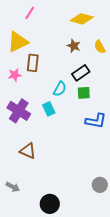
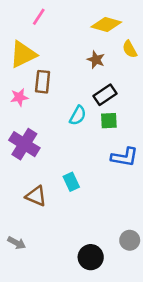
yellow semicircle: (100, 47) -> (130, 49), moved
cyan rectangle: (49, 109) -> (71, 182), moved
black circle: (50, 204) -> (91, 257), moved

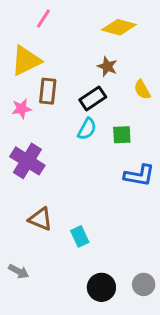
yellow semicircle: (130, 49) -> (142, 90), moved
black rectangle: (105, 95) -> (93, 98), moved
cyan rectangle: (71, 182) -> (80, 236), moved
gray circle: (130, 240) -> (144, 284), moved

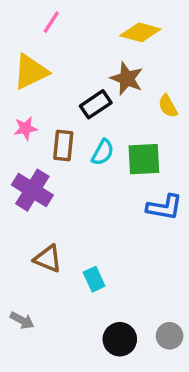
brown star: (107, 66) -> (127, 79), size x1.4
brown rectangle: (48, 91) -> (63, 145), moved
black rectangle: (93, 98) -> (96, 104), moved
green square: (122, 135) -> (144, 159), size x1.5

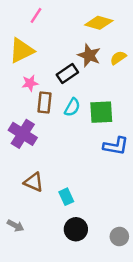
yellow semicircle: (168, 106) -> (118, 58), moved, turned 84
pink star: (26, 128) -> (30, 83), moved
black circle: (120, 339) -> (76, 229), moved

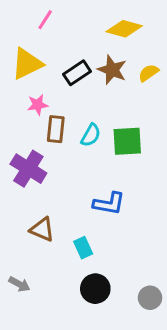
black rectangle: (67, 73) -> (77, 73), moved
blue L-shape: (116, 146) -> (109, 204), moved

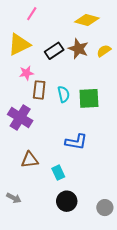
cyan semicircle: (91, 135) -> (64, 94), turned -42
brown triangle: (42, 229) -> (30, 160), turned -30

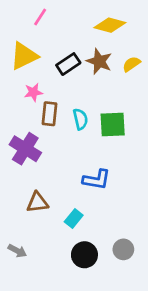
cyan rectangle: (58, 173) -> (74, 219), turned 64
gray circle: (105, 208) -> (123, 249), moved

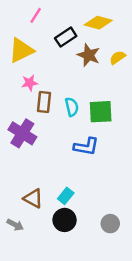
black rectangle: (68, 64) -> (66, 37), moved
blue L-shape: (97, 180) -> (86, 147), moved
brown triangle: (37, 202) -> (33, 198), moved, turned 35
black circle: (84, 255) -> (65, 220), moved

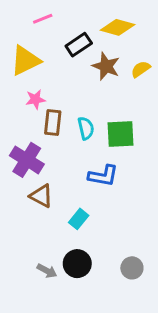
pink line: (36, 15) -> (43, 19), turned 35
cyan rectangle: (66, 196) -> (79, 219), moved
brown triangle: (33, 198) -> (41, 196), moved
gray arrow: (15, 225) -> (47, 271), moved

